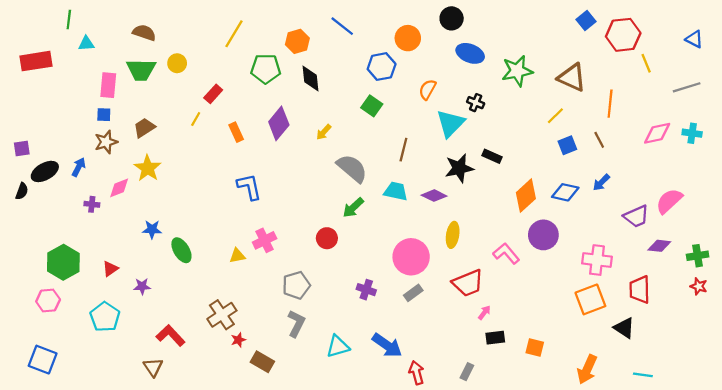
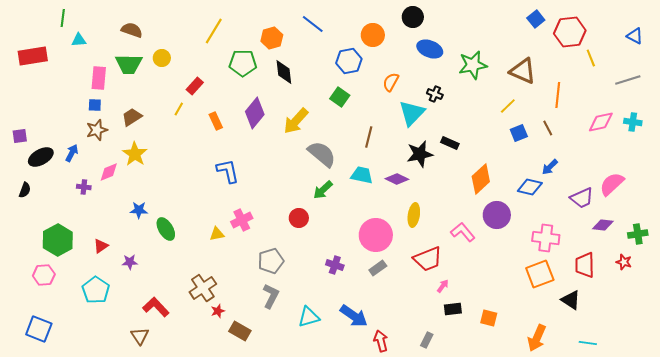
yellow arrow: (324, 132) -> (296, 121), size x1.8
black semicircle: (22, 191) -> (25, 190), moved
blue diamond: (565, 192) -> (530, 187), moved
red star: (699, 286) -> (624, 262), moved

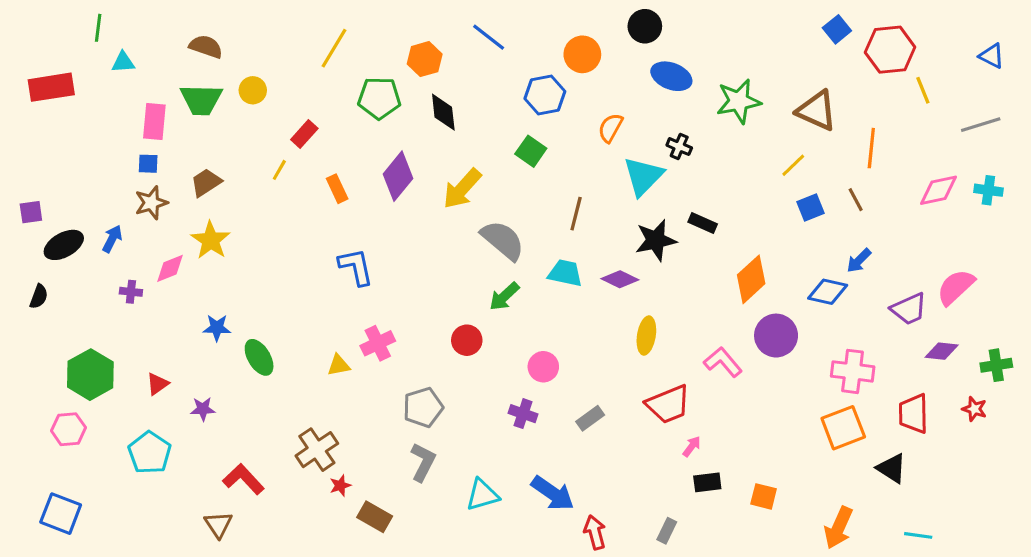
pink circle: (376, 235) -> (543, 367), moved, size x0.6

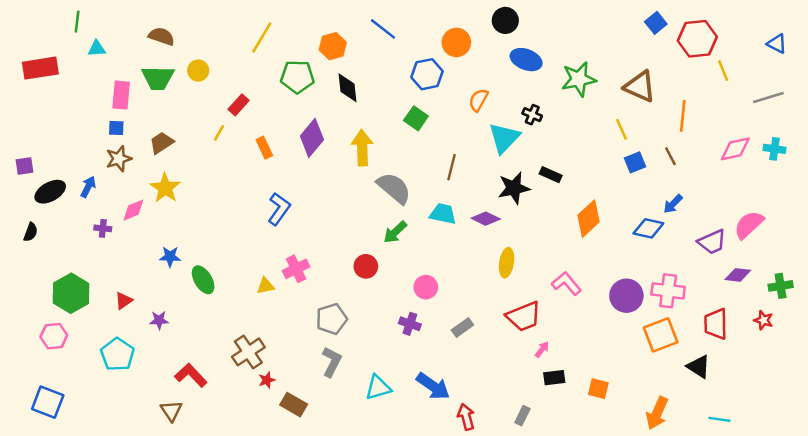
yellow line: (793, 165) -> (622, 129), turned -70
yellow arrow: (462, 189) -> (362, 148), turned 136
blue L-shape: (356, 267) -> (279, 209), turned 48
purple circle: (776, 336) -> (626, 296), moved

